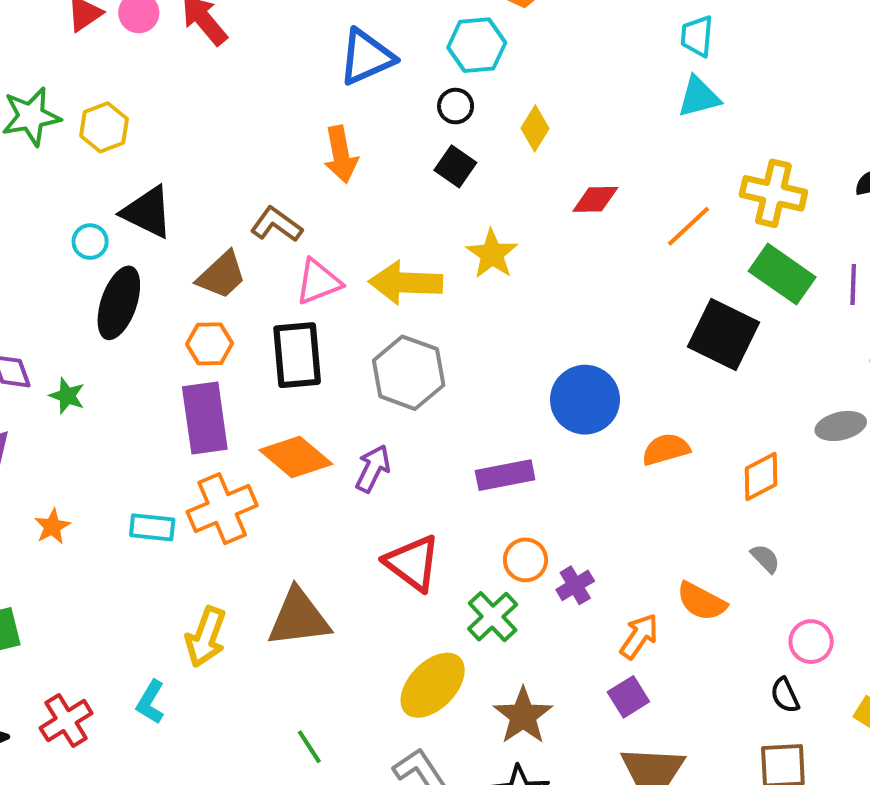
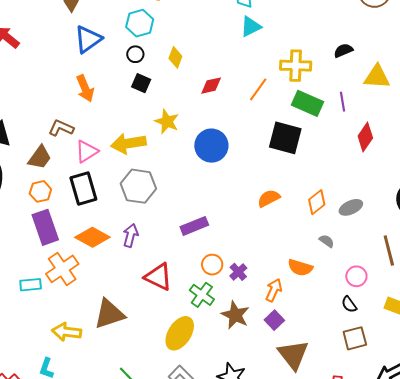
blue circle: (585, 400) -> (211, 146), moved
gray ellipse: (841, 426) -> (351, 207), moved
yellow arrow: (206, 637) -> (67, 332), turned 88
brown star: (523, 716) -> (235, 315), moved

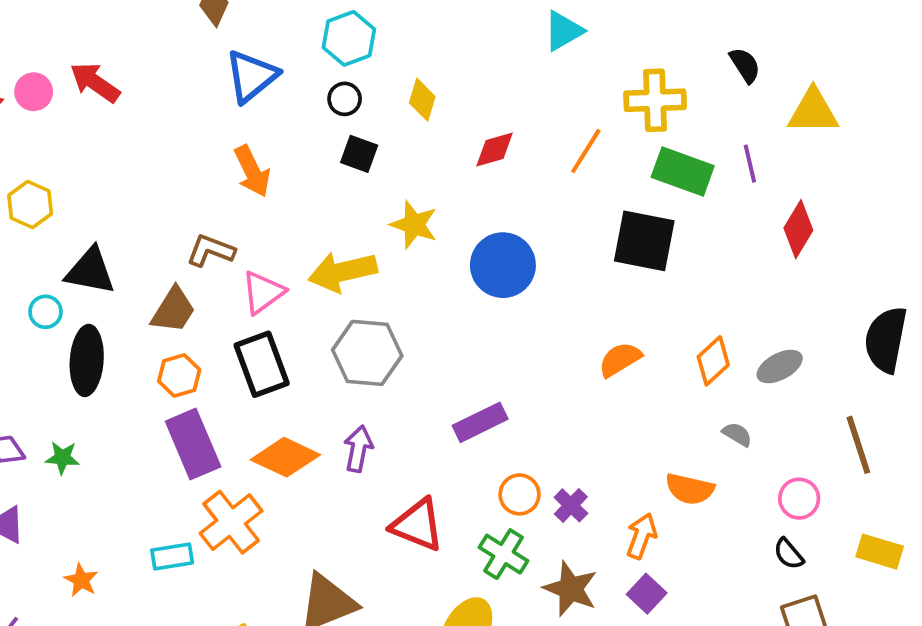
black semicircle: (343, 51) -> (745, 65), turned 84

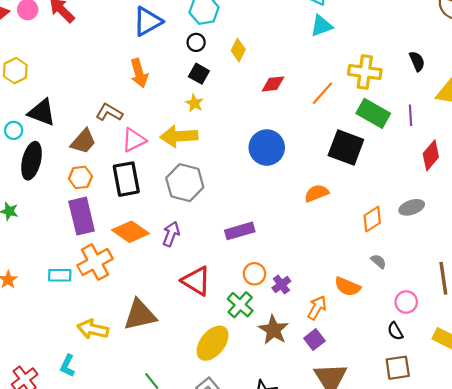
yellow star: (414, 225) -> (194, 103), moved, size x0.7
orange semicircle: (620, 359) -> (317, 193), moved
gray ellipse: (780, 367) -> (412, 207), moved

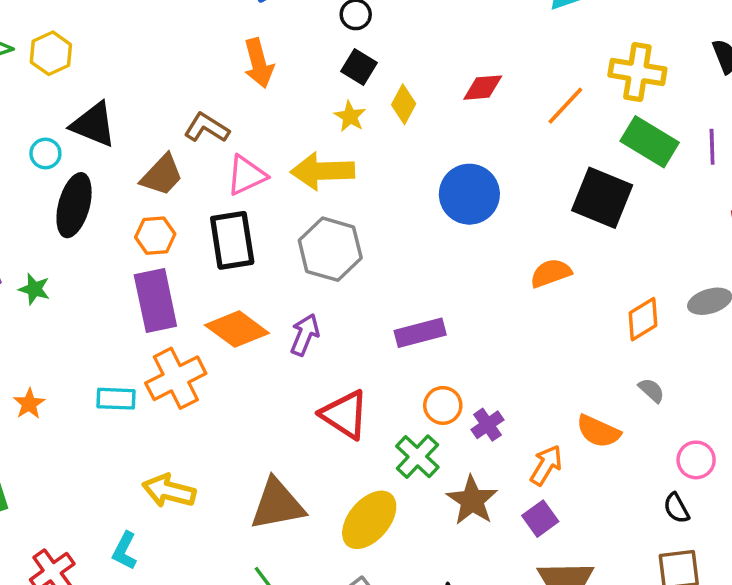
yellow diamond: (238, 50) -> (404, 104), moved
brown triangle: (140, 315) -> (277, 504), moved

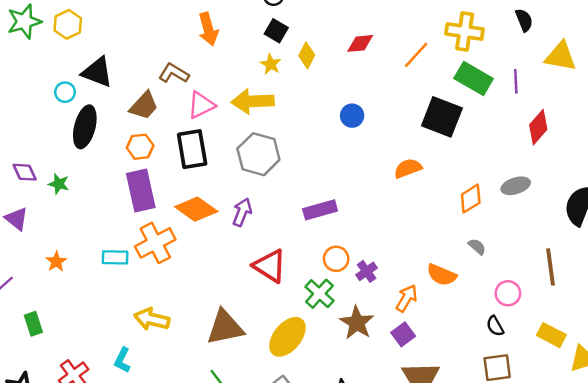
blue circle: (469, 194) -> (352, 116), size x0.6

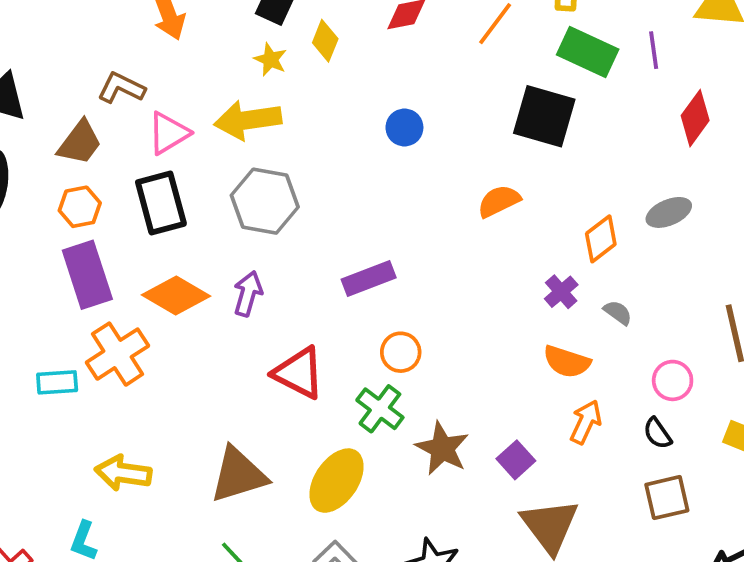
purple cross: (367, 271) -> (561, 292), moved
orange arrow: (407, 298) -> (586, 422), moved

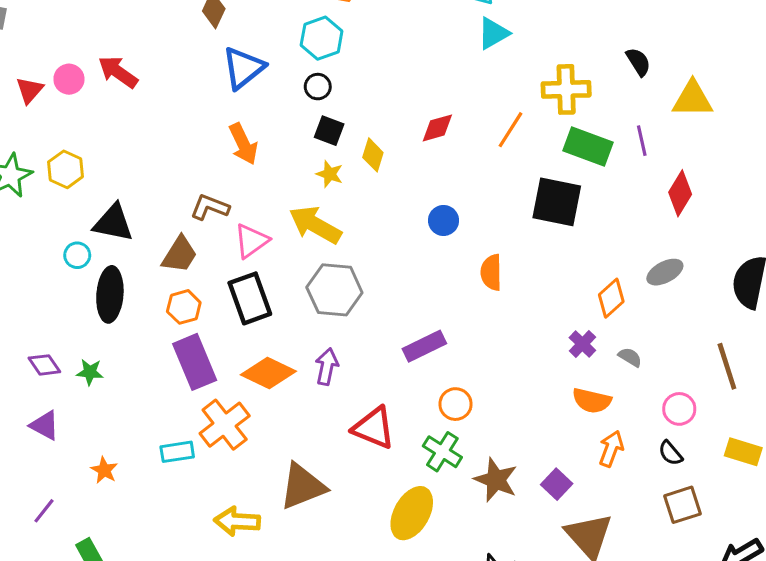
yellow arrow: (248, 120) -> (315, 225), turned 42
orange semicircle: (499, 201) -> (491, 272), moved, turned -60
brown triangle: (238, 475) -> (303, 486), moved

